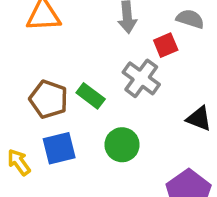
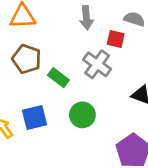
red square: (166, 45) -> (116, 39), turned 36
brown pentagon: (49, 99) -> (27, 59), moved

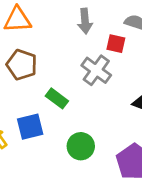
green rectangle: (58, 78) -> (57, 98), moved
green circle: (82, 115) -> (81, 146), moved

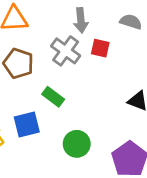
red square: (116, 44) -> (100, 48), moved
gray cross: (96, 70) -> (66, 51), moved

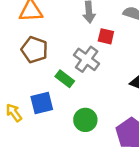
gray cross: (66, 51) -> (87, 59), moved

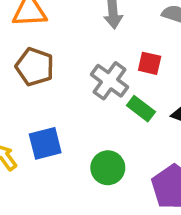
red square: (106, 36) -> (150, 63), moved
green rectangle: (65, 79) -> (141, 109), moved

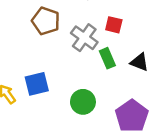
brown pentagon: (35, 67) -> (46, 21), moved
green rectangle: (141, 109) -> (107, 58), turned 30

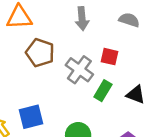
green rectangle: (107, 58) -> (103, 91), turned 54

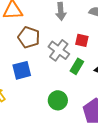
blue square: (31, 117) -> (22, 70), moved

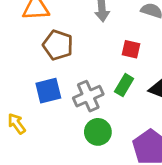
gray cross: (59, 50) -> (88, 96), moved, turned 30

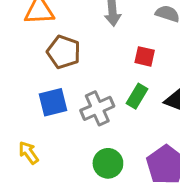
yellow arrow: (17, 124) -> (29, 153), moved
green circle: (98, 132) -> (108, 163), moved

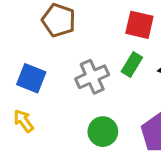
red square: (145, 56) -> (139, 25), size x1.4
blue square: (53, 102) -> (31, 78), moved, turned 36

